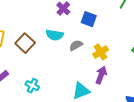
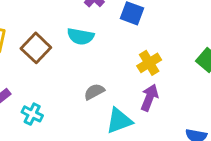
gray semicircle: (76, 45) -> (94, 92), moved
cyan cross: (32, 86) -> (32, 114), moved

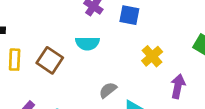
purple arrow: (149, 98) -> (178, 86), moved

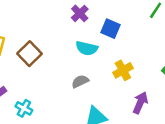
cyan semicircle: (87, 43) -> (87, 48), moved
gray semicircle: (108, 90) -> (80, 81), moved

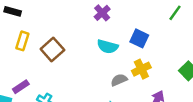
blue square: (111, 29) -> (139, 38), moved
gray semicircle: (80, 81) -> (119, 80), moved

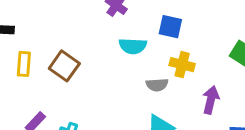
yellow cross: (141, 69) -> (182, 65), turned -36
gray semicircle: (119, 80) -> (157, 85), turned -147

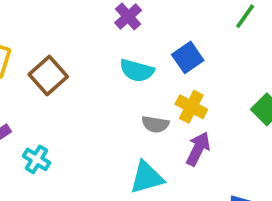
blue square: (170, 27) -> (188, 57), turned 30
purple arrow: (211, 100) -> (198, 149), moved

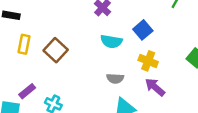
gray semicircle: (155, 124) -> (115, 78), moved
purple arrow: (198, 149) -> (155, 87), turned -70

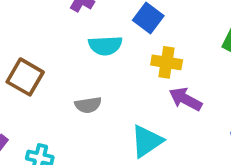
gray semicircle: (115, 78) -> (88, 105), moved

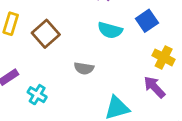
yellow cross: (167, 62) -> (164, 57), moved

